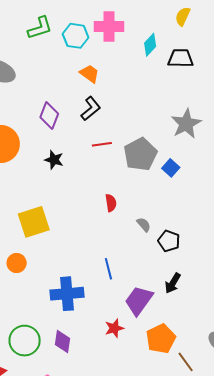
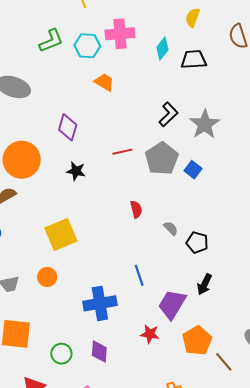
black L-shape: (91, 109) -> (168, 114), moved
red star: (114, 328) -> (150, 334), turned 30
green circle: (25, 341) -> (61, 354), size x0.7

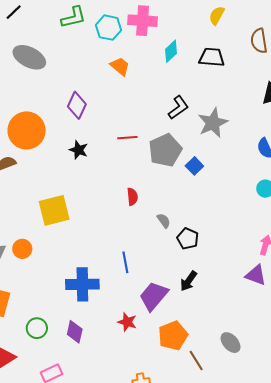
cyan diamond: (162, 48) -> (171, 51), moved
orange circle: (47, 277) -> (22, 249), moved

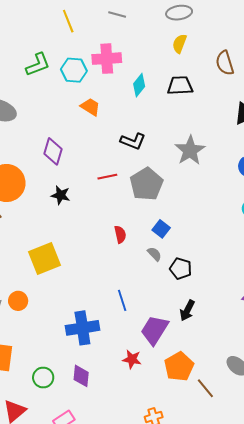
black L-shape: (178, 108) -> (133, 141), moved, turned 65
blue square: (194, 166) -> (161, 229), moved

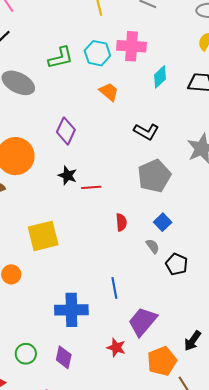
green L-shape: (38, 65) -> (61, 58), moved
red line: (107, 177) -> (91, 187), moved
black arrow: (187, 310) -> (193, 341), moved

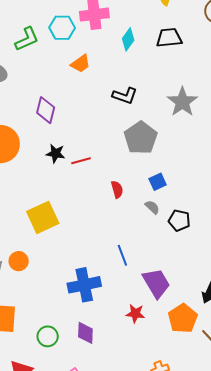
orange trapezoid: (109, 92) -> (81, 64), turned 115
blue square: (163, 222) -> (158, 182), turned 30
purple trapezoid: (143, 322) -> (156, 283), turned 120

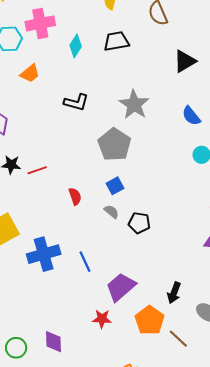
gray pentagon: (141, 138) -> (114, 145), moved
purple trapezoid: (156, 283) -> (121, 287), turned -96
blue cross: (84, 285) -> (44, 254), moved

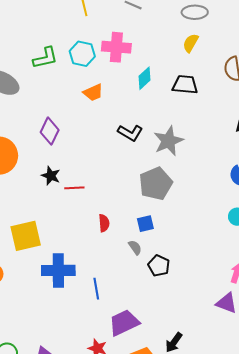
gray star: (134, 104) -> (168, 141), moved

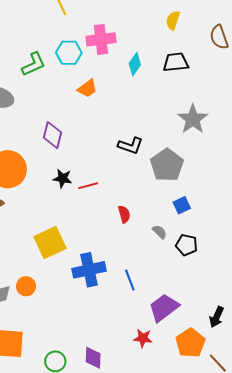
black L-shape: (130, 133) -> (130, 146), moved
gray star: (168, 141) -> (193, 119), moved
blue square: (145, 224) -> (182, 205), moved

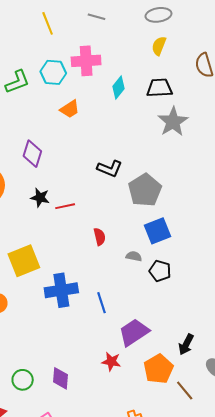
gray star: (193, 119) -> (173, 122), moved
blue square: (182, 205) -> (157, 231), size x1.5
gray semicircle: (160, 232) -> (134, 256), turned -35

